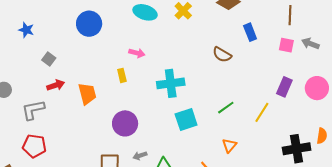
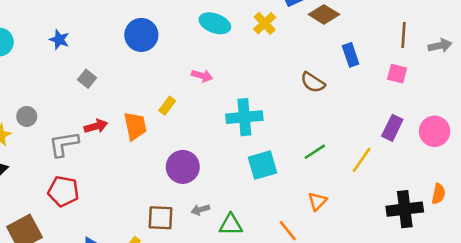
gray arrow: (310, 44) -> (440, 46), moved, turned 144
yellow rectangle: (122, 75) -> (167, 106), moved, turned 48
red arrow: (56, 85) -> (96, 126), moved

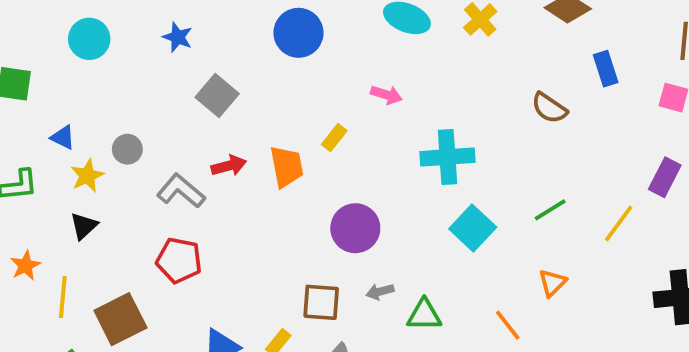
gray square: (87, 79) -> (217, 95), size x1.5
gray L-shape: (64, 144) -> (181, 191), turned 48
cyan square: (262, 165) -> (473, 228), turned -32

